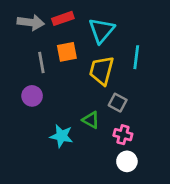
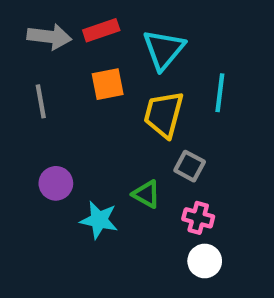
gray line: (41, 62) -> (41, 101), moved
purple circle: (32, 96) -> (56, 183), moved

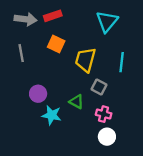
cyan triangle: (164, 50) -> (107, 21), moved
orange square: (108, 84) -> (56, 44), turned 36
cyan line: (220, 93) -> (122, 62), moved
purple circle: (56, 183) -> (38, 94), moved

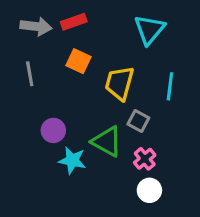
green triangle: (76, 102) -> (107, 141), size x1.5
pink cross: (104, 114) -> (145, 159), turned 35

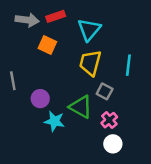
cyan triangle: (149, 30) -> (89, 29), moved
orange square: (79, 61) -> (47, 45), moved
gray line: (30, 74) -> (13, 81), moved

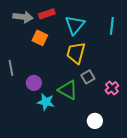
cyan line: (128, 65) -> (112, 26), moved
gray square: (105, 91) -> (88, 77), turned 32
pink cross: (109, 120) -> (112, 88), moved

